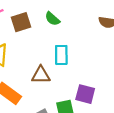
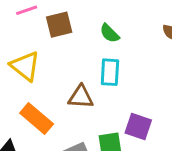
green semicircle: (52, 19) -> (110, 33), moved

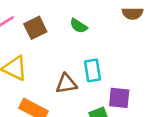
cyan rectangle: (110, 72) -> (93, 70), moved

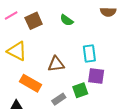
cyan rectangle: (93, 70) -> (89, 54), moved

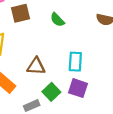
green square: (80, 90) -> (51, 92), moved, turned -35

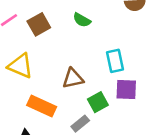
green square: (51, 92) -> (98, 102), turned 30

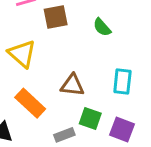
purple square: (126, 90) -> (122, 129), moved
green square: (98, 102) -> (90, 119), turned 30

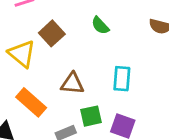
brown square: (56, 17) -> (52, 33), moved, turned -30
green square: (90, 119) -> (91, 116), turned -30

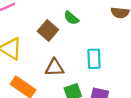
brown square: (52, 33) -> (48, 30), moved

